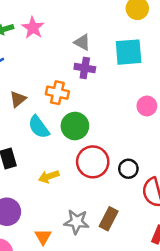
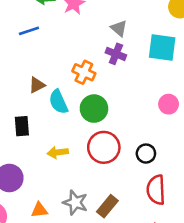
brown triangle: (18, 99) -> (37, 85), moved
black circle: (128, 169) -> (146, 154), moved
orange triangle: (43, 237) -> (39, 210), turned 42

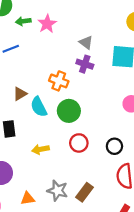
red circle: (104, 147) -> (79, 143), size x0.7

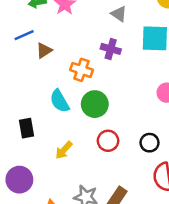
gray triangle: (86, 42) -> (119, 14), moved
brown triangle: (20, 94) -> (44, 50), moved
yellow arrow: (40, 149) -> (64, 150), turned -35

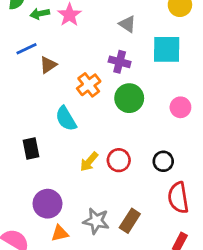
orange cross: (81, 70) -> (89, 85), turned 35
green circle: (95, 104) -> (129, 98), moved
yellow arrow: (64, 150) -> (89, 162), moved
purple circle: (19, 180) -> (48, 204), moved

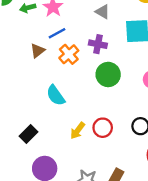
blue line: (26, 49) -> (57, 33), moved
orange cross: (89, 85) -> (69, 54), moved
black rectangle: (31, 149) -> (28, 134), moved, turned 60

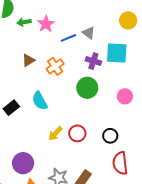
blue line: (57, 33) -> (68, 38), moved
purple cross: (98, 44) -> (93, 61), moved
black rectangle: (28, 134) -> (11, 108), moved

